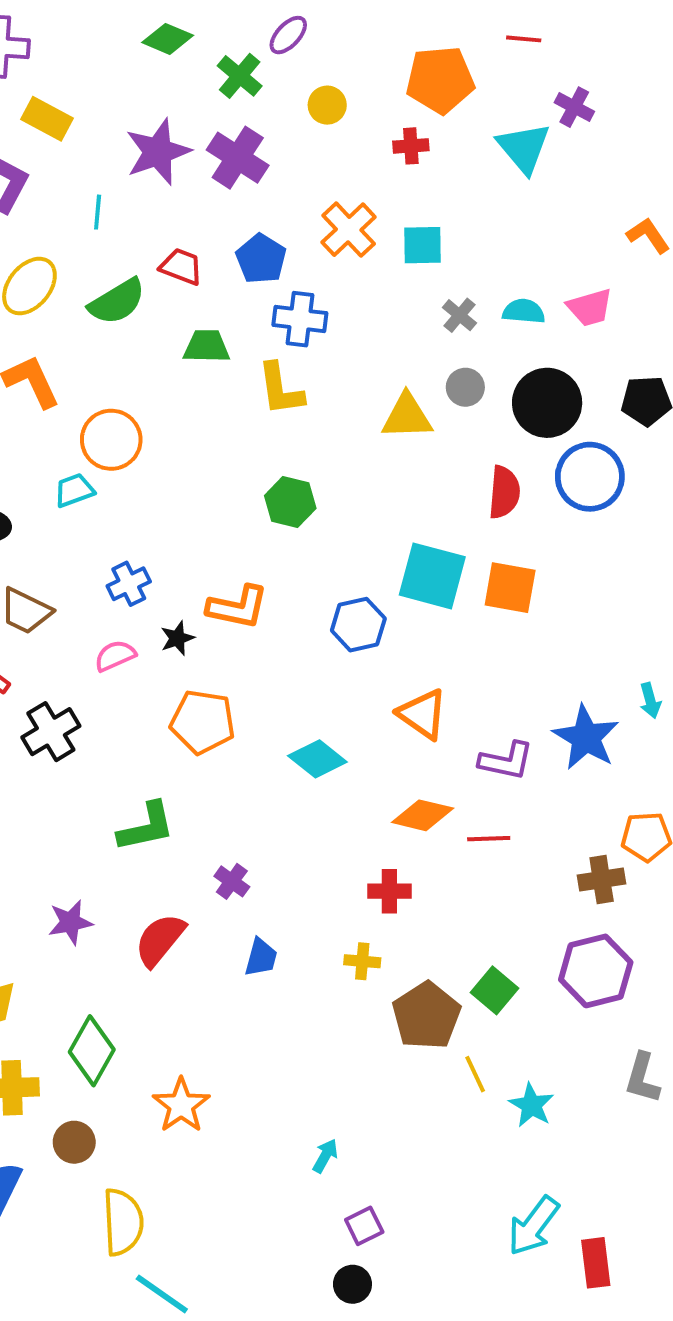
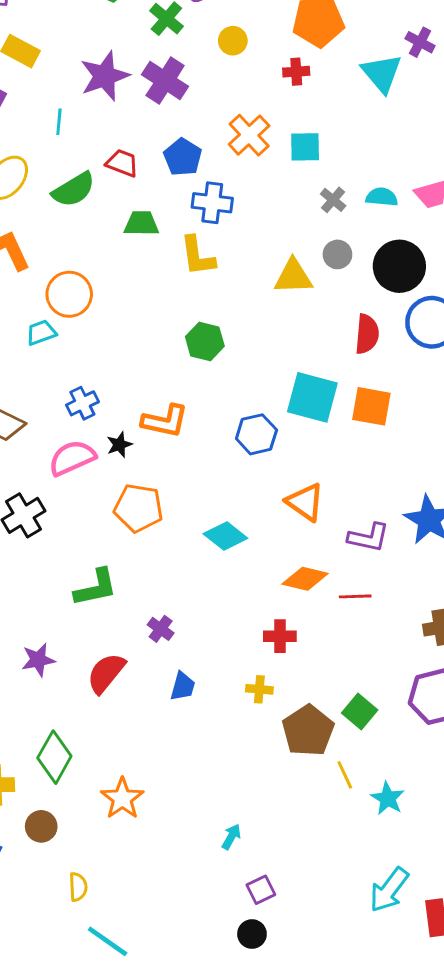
pink semicircle: (115, 656) -> (72, 458), size x1.5
yellow semicircle: (123, 1222) -> (78, 887), size x0.6

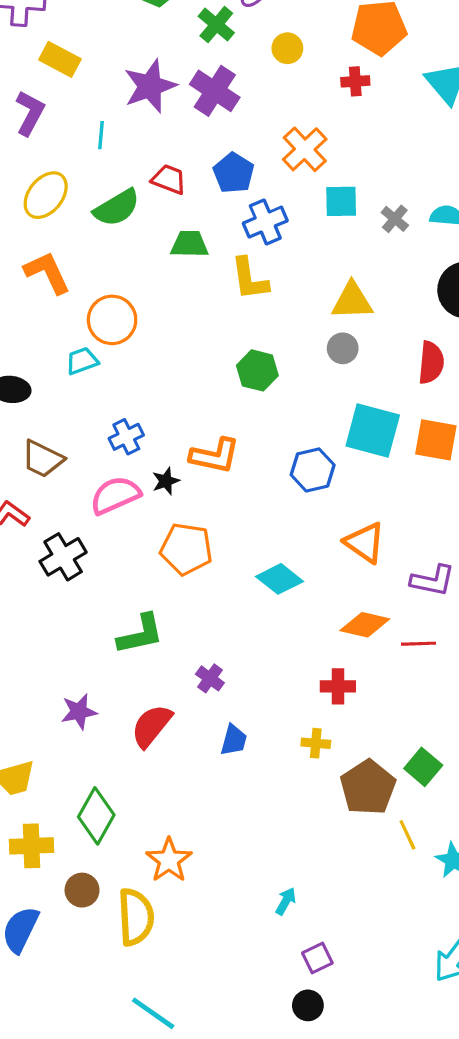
cyan square: (305, 147) -> (341, 201), moved
blue cross: (212, 203) -> (265, 222), turned -30
gray circle: (337, 254) -> (343, 348), moved
yellow semicircle: (78, 887) -> (136, 917), moved, size x1.8

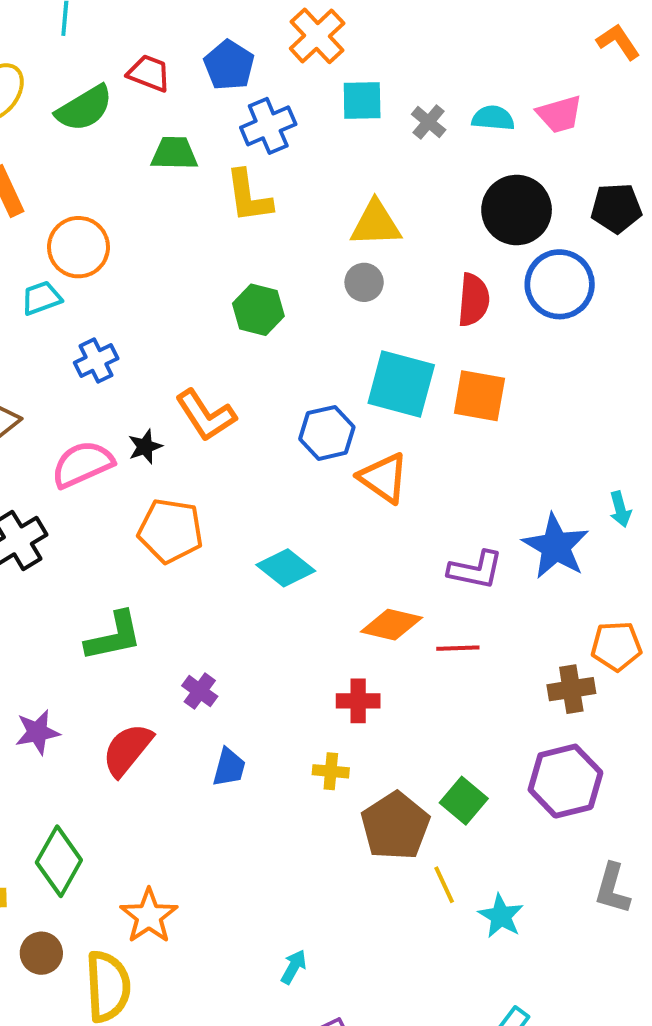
blue cross: (126, 437) -> (96, 361), moved
orange L-shape: (215, 456) -> (206, 415), turned 45
orange triangle: (365, 543) -> (384, 478), moved

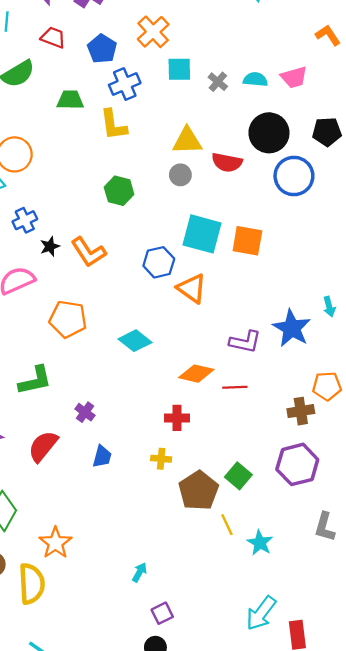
red trapezoid: (149, 73) -> (53, 37), moved
red semicircle: (474, 300) -> (227, 162), moved, turned 96
black star: (145, 447) -> (50, 246), moved

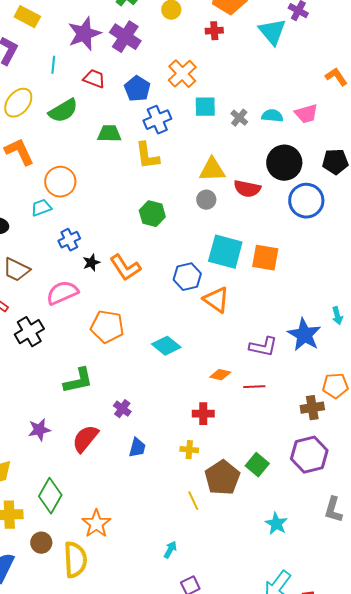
orange diamond: (196, 374) -> (220, 375), size x0.7
yellow line: (227, 525) -> (193, 501), moved

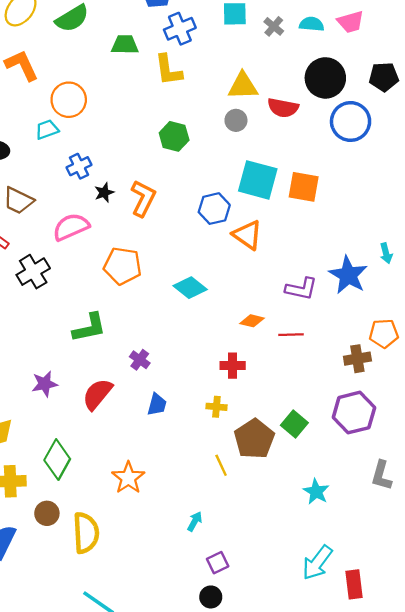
orange L-shape: (125, 268) -> (143, 198), turned -120
orange star: (96, 524) -> (128, 478), moved

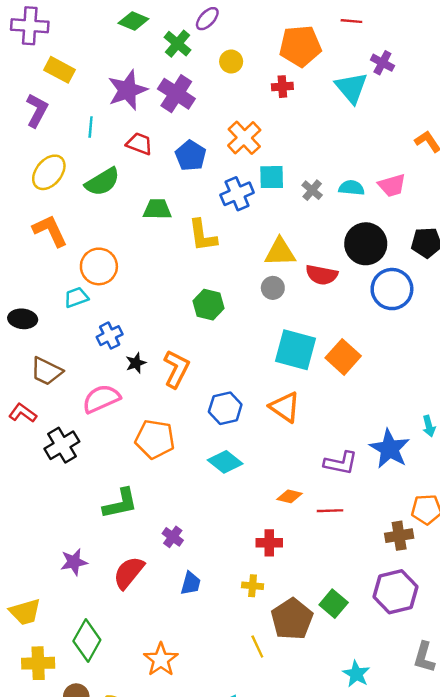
blue cross: (180, 29) -> (237, 194), moved
orange square: (304, 187) -> (343, 357), turned 32
blue hexagon: (214, 209) -> (225, 408), moved

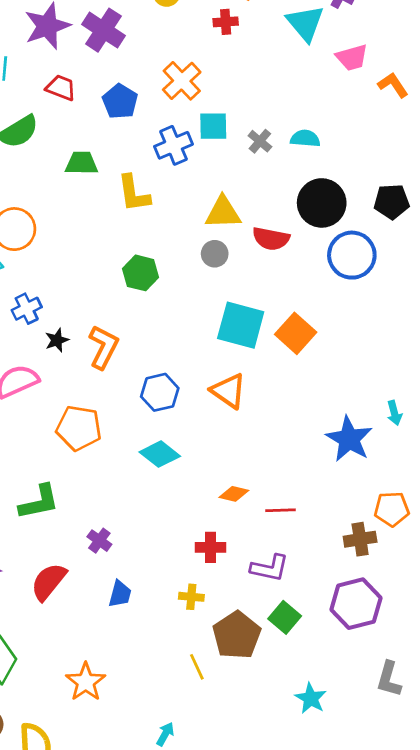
pink trapezoid: (392, 185) -> (352, 58), moved
purple L-shape: (341, 463) -> (270, 568), moved

